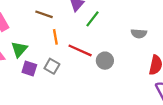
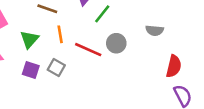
green triangle: (19, 49) -> (29, 39), moved
gray circle: (105, 61) -> (116, 43), moved

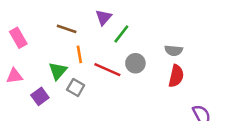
green triangle: (29, 39) -> (58, 71), moved
red semicircle: (174, 66) -> (176, 76), moved
purple square: (31, 70) -> (40, 96), moved, turned 36

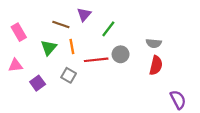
purple triangle: (104, 17) -> (84, 14), moved
red line: (107, 70) -> (96, 60), turned -30
green triangle: (58, 71) -> (49, 48), moved

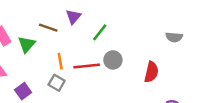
gray semicircle: (154, 43) -> (174, 37), moved
orange line: (72, 47) -> (60, 61), moved
green triangle: (49, 48) -> (27, 44), moved

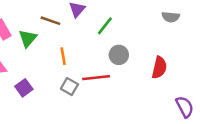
gray semicircle: (174, 37) -> (171, 17), moved
red line: (87, 66) -> (96, 78), moved
gray square: (57, 83) -> (69, 87), moved

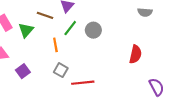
green line: (105, 26) -> (70, 28), moved
gray circle: (119, 55) -> (93, 30), moved
red line: (96, 78) -> (83, 83), moved

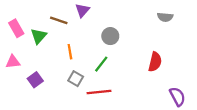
green line: (70, 28) -> (101, 64), moved

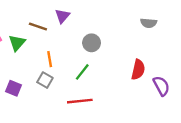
gray square: (76, 79) -> (45, 80), moved
purple square: (35, 80) -> (13, 88), turned -32
purple semicircle: (177, 96) -> (161, 86), moved

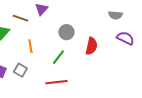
red semicircle: (138, 70) -> (91, 46), moved
gray square: (45, 80) -> (20, 70), moved
purple semicircle: (161, 86) -> (125, 38), moved, turned -36

